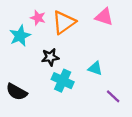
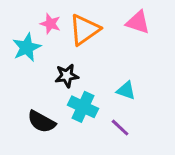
black semicircle: (17, 92) -> (41, 122), moved
purple line: (113, 96) -> (120, 128), moved

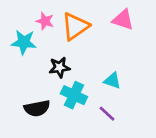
cyan star: (27, 47) -> (24, 42), turned 30
black semicircle: (41, 122) -> (37, 108), turned -40

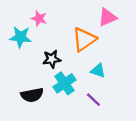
pink triangle: (123, 20) -> (107, 17), turned -42
orange triangle: (75, 26) -> (84, 39), moved
cyan cross: (74, 95) -> (64, 83), turned 30

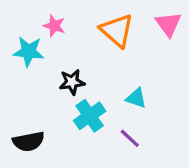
pink triangle: (107, 17) -> (168, 24), moved, turned -42
orange triangle: (84, 39) -> (117, 31), moved, turned -44
black semicircle: (32, 95) -> (29, 141), moved

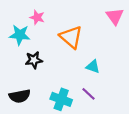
orange triangle: (117, 31) -> (71, 37), moved
black star: (72, 82) -> (34, 60), moved
cyan cross: (90, 116) -> (61, 99), moved, turned -35

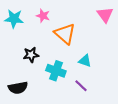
pink star: (37, 17) -> (43, 16), moved
cyan star: (20, 35) -> (14, 19), moved
cyan cross: (61, 99) -> (56, 71), moved

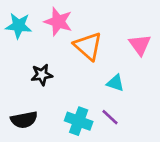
pink triangle: (105, 15) -> (140, 45), moved
pink star: (43, 16) -> (58, 22), size x1.5
cyan cross: (56, 71) -> (79, 121), moved

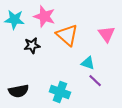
black star: (42, 75) -> (32, 45), moved
purple line: (110, 117) -> (95, 81), moved

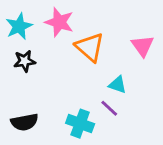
cyan star: (14, 20) -> (19, 26), turned -30
black star: (32, 45) -> (25, 61), moved
purple line: (95, 81) -> (109, 108), moved

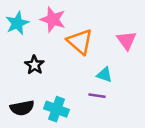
black star: (25, 61) -> (34, 65), moved, turned -30
purple line: (109, 108) -> (97, 96), turned -35
cyan cross: (80, 124) -> (56, 109), moved

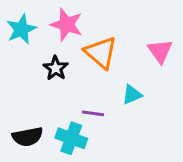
black star: (34, 65) -> (56, 68), moved
cyan triangle: (104, 75) -> (132, 95), turned -42
purple line: (97, 96) -> (93, 113), moved

